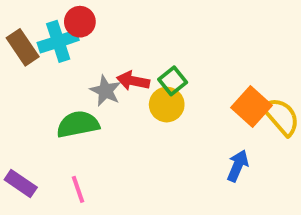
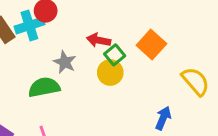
red arrow: (133, 81) -> (98, 40), moved
orange square: (252, 107) -> (151, 45), moved

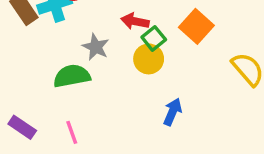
blue arrow: (163, 118) -> (173, 112), moved

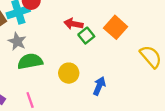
gray star: (96, 47) -> (17, 41), moved
yellow circle: (149, 59) -> (69, 73), moved

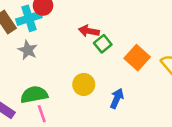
orange square: (116, 27) -> (137, 58), moved
green semicircle: (30, 61) -> (34, 95), moved

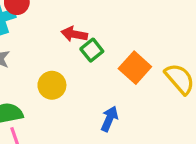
yellow circle: (84, 84) -> (52, 85), moved

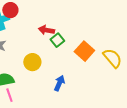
blue arrow: (109, 119) -> (59, 83), moved

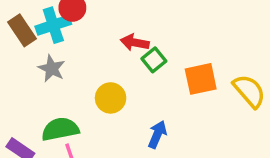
orange square: (84, 51) -> (201, 79), turned 36

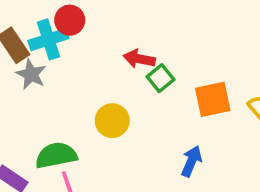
gray star: (52, 68) -> (31, 74), moved
blue arrow: (157, 134) -> (191, 161), moved

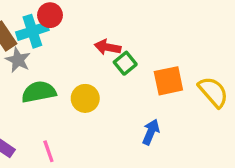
green semicircle: (56, 155) -> (39, 92), moved

